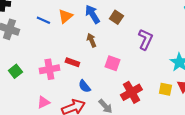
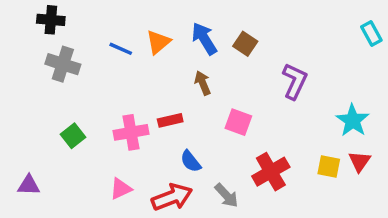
red rectangle: (72, 62) -> (170, 120), turned -32

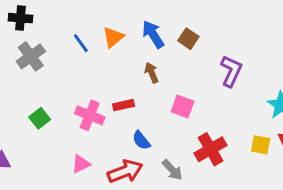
blue line: (121, 49) -> (81, 43), turned 30
gray cross: (63, 64) -> (31, 56), turned 36
pink cross: (131, 132) -> (90, 115), turned 32

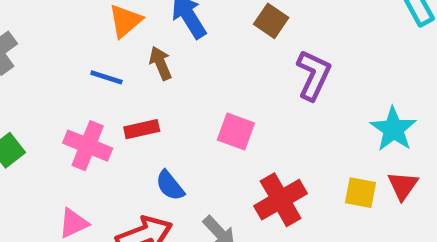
brown square: (188, 39) -> (271, 21), moved
blue line: (81, 43) -> (106, 77), moved, turned -36
brown arrow: (152, 73) -> (161, 63), moved

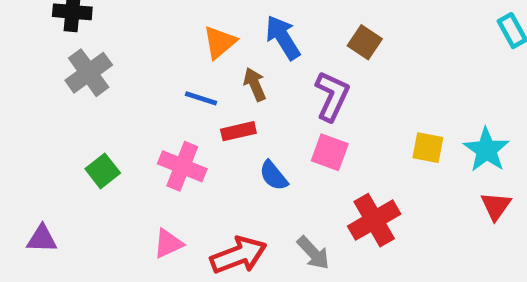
purple L-shape: (313, 75) -> (332, 96), moved
red rectangle: (142, 129) -> (238, 131), moved
blue semicircle: (170, 186) -> (274, 176), moved
yellow square: (360, 193) -> (428, 148), moved

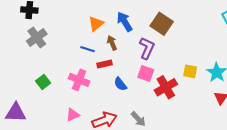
brown square: (365, 42) -> (162, 24), size x1.5
red cross: (374, 220) -> (166, 87), moved
purple triangle: (42, 239) -> (16, 113), size x1.5

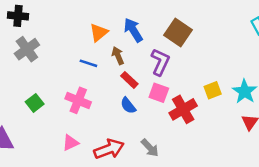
red rectangle: (104, 64) -> (129, 80), moved, turned 56
yellow square: (190, 71) -> (213, 90), turned -32

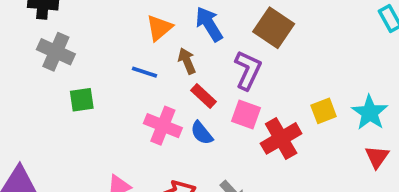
gray cross: (27, 49) -> (56, 52), turned -30
pink cross: (78, 100) -> (163, 126), moved
green square: (35, 103) -> (82, 100), moved, turned 30

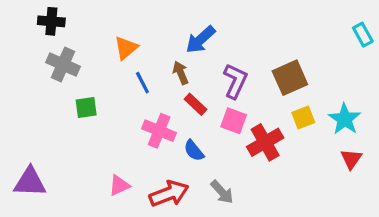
blue arrow: (209, 24) -> (200, 40), turned -100
orange triangle: (159, 28) -> (126, 48), moved
brown square: (274, 28) -> (290, 78), moved, turned 32
blue line: (144, 72) -> (142, 83), turned 45
blue semicircle: (202, 133) -> (194, 151), moved

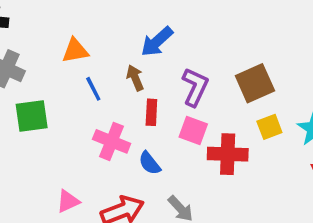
orange triangle: (126, 48) -> (75, 51), turned 30
red rectangle: (195, 104) -> (151, 112), turned 50
green square: (86, 108) -> (32, 116), size x1.4
red cross: (265, 142) -> (228, 154), turned 32

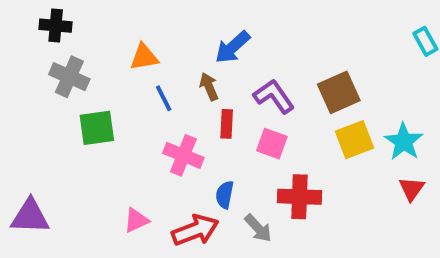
purple L-shape: (195, 87) -> (274, 96), turned -60
yellow square: (269, 127) -> (355, 140), size x1.4
red cross: (228, 154) -> (299, 197), moved
blue semicircle: (150, 163) -> (225, 195), moved, turned 50

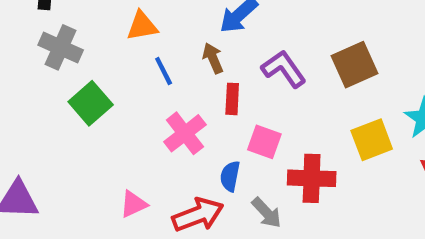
green square: (97, 128) -> (91, 103), turned -33
yellow square: (355, 140) -> (372, 140), moved
pink square: (272, 144) -> (264, 142), moved
pink cross: (183, 155) -> (185, 133), turned 30

